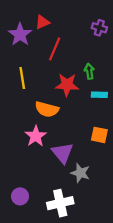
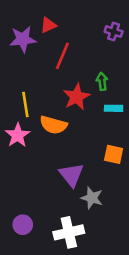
purple star: (20, 34) -> (23, 39), turned 30
yellow line: (22, 78) -> (25, 104), moved
red star: (67, 85) -> (76, 97), turned -30
pink star: (36, 136) -> (18, 135), moved

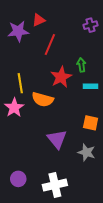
purple cross: (114, 32) -> (91, 25), turned -32
gray star: (92, 198) -> (86, 152), moved

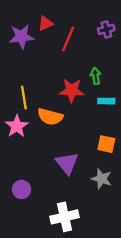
red line: (50, 44) -> (68, 39), moved
red star: (61, 77) -> (72, 90), turned 30
purple circle: (18, 179) -> (21, 189), moved

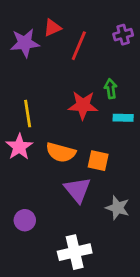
orange semicircle: (50, 117) -> (61, 152), moved
orange square: (106, 144) -> (98, 161), moved

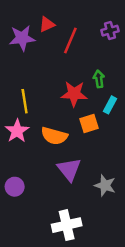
cyan rectangle: (123, 118) -> (110, 105), turned -63
orange square: (98, 161) -> (89, 124), moved, turned -30
purple circle: (25, 220) -> (15, 187), moved

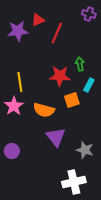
purple cross: (110, 31) -> (89, 14), moved, turned 32
white cross: (67, 225) -> (74, 182), moved

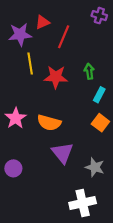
red star: (60, 76) -> (56, 77), moved
yellow line: (20, 82) -> (30, 64), moved
orange square: (72, 100) -> (100, 123), moved, turned -35

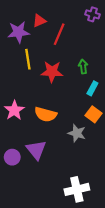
purple triangle: (62, 153) -> (36, 150), moved
gray star: (95, 167) -> (77, 133), moved

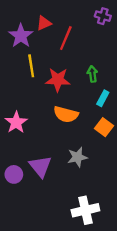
purple star: (18, 32) -> (21, 36), turned -30
orange semicircle: (46, 114) -> (66, 114), moved
gray star: (77, 133) -> (77, 157), moved, turned -30

